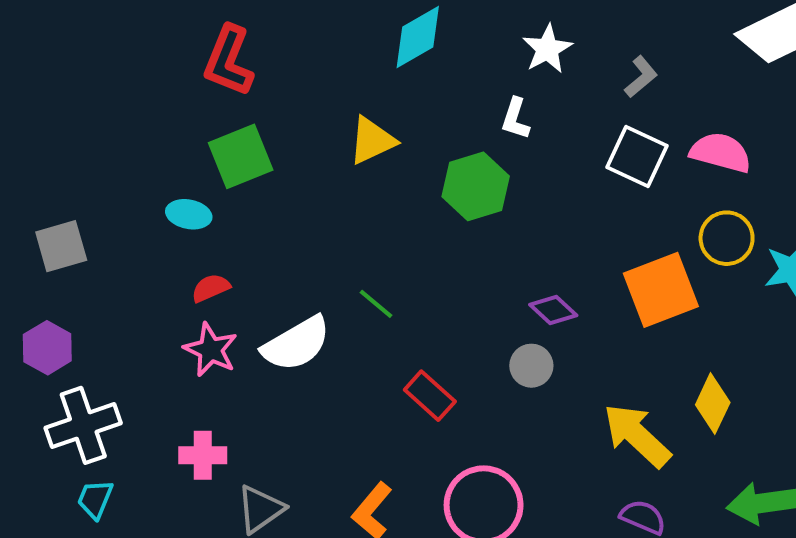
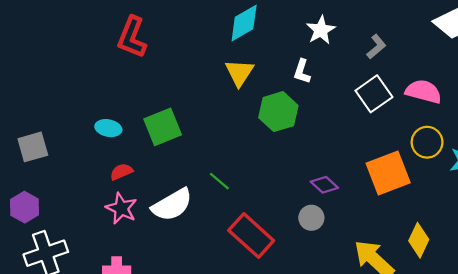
yellow triangle: (372, 141) -> (239, 73), moved, turned -32
green square: (241, 156) -> (163, 127), moved
white square: (637, 156) -> (374, 94), turned 30
red rectangle: (430, 396) -> (251, 235), size x1.5

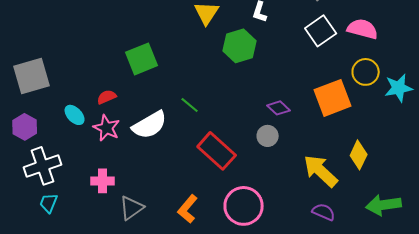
cyan ellipse: (108, 128) -> (75, 115), moved, turned 35
gray square: (33, 147) -> (32, 76), size x1.4

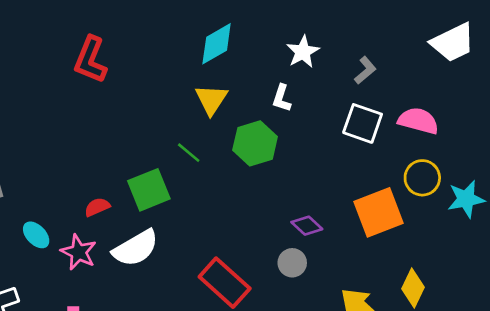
white square: (321, 31) -> (363, 123), turned -36
green square: (142, 59) -> (149, 190), moved
red semicircle: (107, 97) -> (97, 207), moved
green line: (190, 105) -> (189, 153), moved

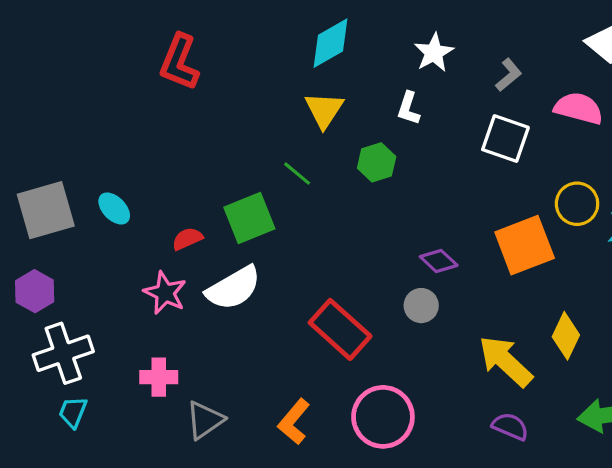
pink semicircle: (418, 121) -> (579, 108), moved
green hexagon: (255, 143) -> (377, 162), size x0.7
cyan ellipse: (36, 235) -> (114, 209), moved

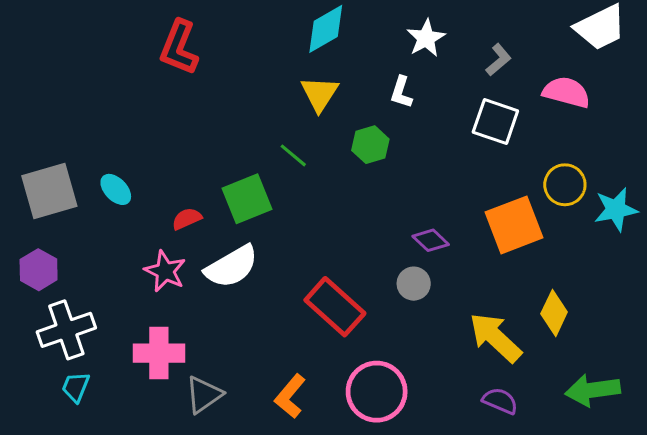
pink cross: (159, 377) -> (159, 353), size x1.4

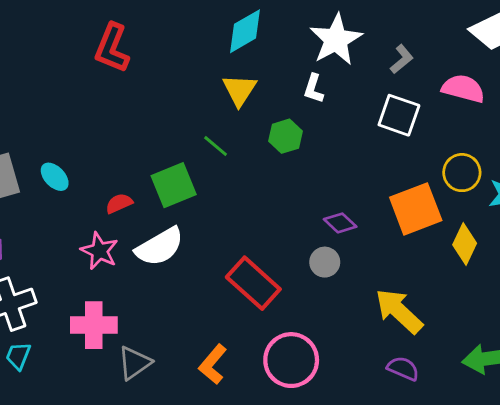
white star: (426, 38) -> (336, 40), size x1.5
yellow diamond: (554, 313) -> (465, 244), moved

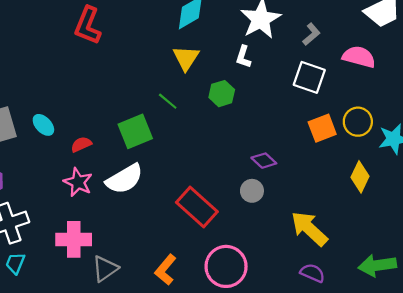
red semicircle: (119, 203) -> (81, 144), moved
orange square: (416, 209) -> (322, 128), moved, size x0.7

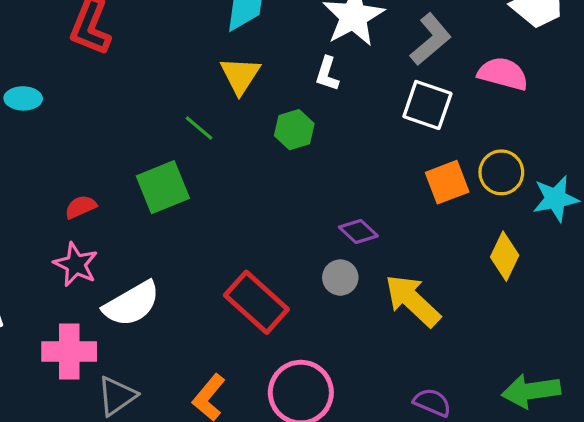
gray L-shape: (311, 34) -> (431, 39), size x1.5
green line: (168, 101) -> (199, 128), moved
cyan ellipse: (43, 125) -> (23, 98), moved, turned -45
white semicircle: (124, 179) -> (132, 304), moved
yellow arrow: (309, 229) -> (413, 301), moved

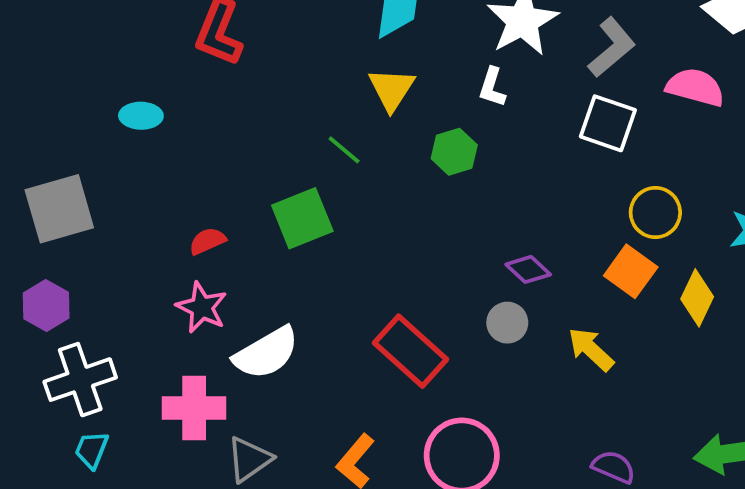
yellow circle: (501, 172) -> (655, 213), moved
orange square: (447, 182) -> (631, 271), moved, turned -33
yellow arrow: (413, 301) -> (591, 349), size x0.7

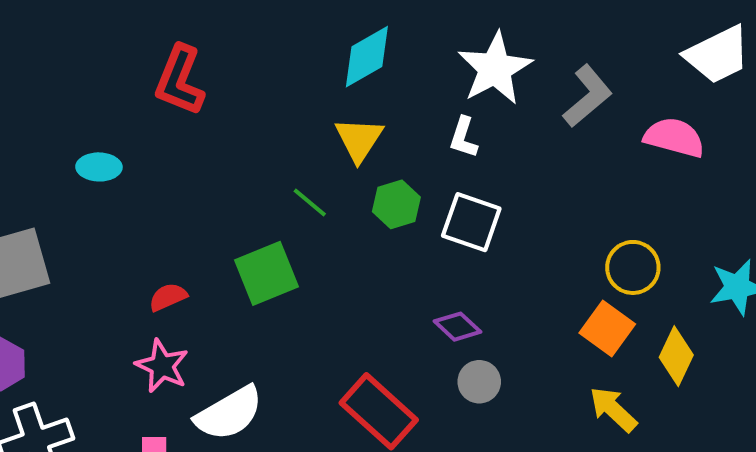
white square: (608, 123) -> (471, 222), moved
green hexagon: (454, 152) -> (396, 204), moved
purple diamond: (528, 269) -> (458, 327), moved
yellow arrow: (591, 349) -> (613, 409), moved

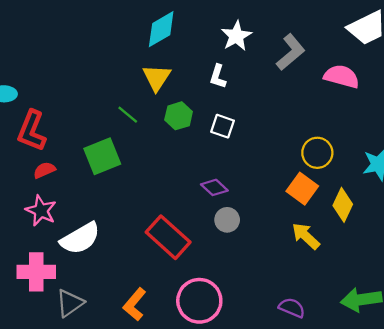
white star: (495, 68) -> (236, 36), size x0.7
red L-shape: (180, 80) -> (32, 131), moved
white square: (471, 222) -> (222, 126), size x0.7

